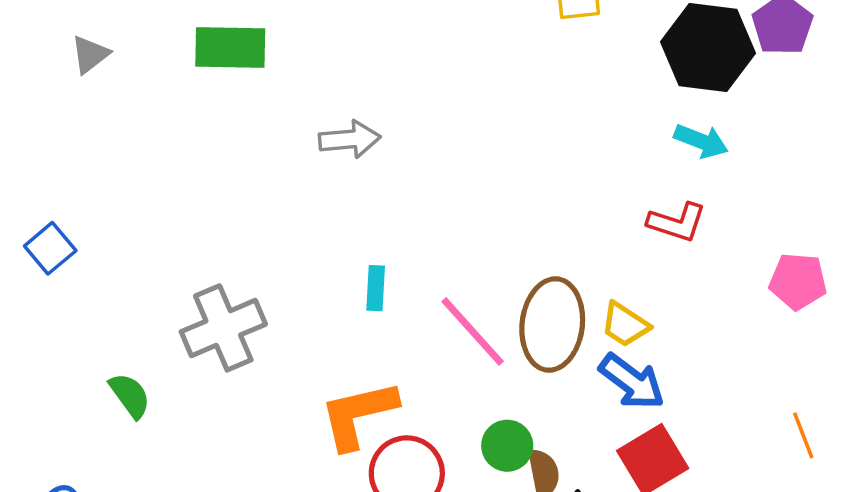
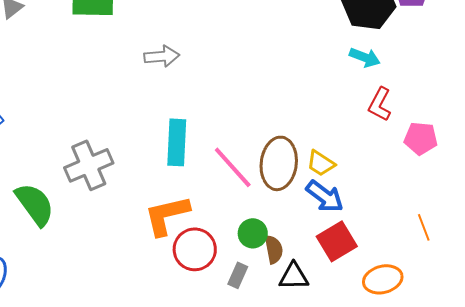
red L-shape: (677, 222) -> (380, 104), moved, turned 100
cyan rectangle: (376, 288) -> (177, 142), size x1.8
green semicircle: (130, 395) -> (35, 204), size x1.6

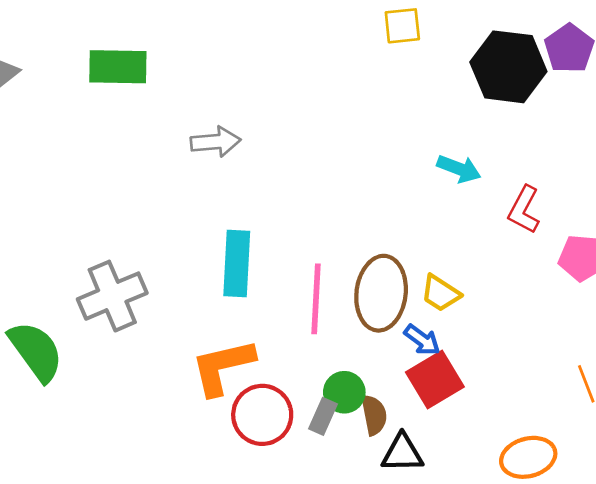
cyan arrow: (365, 57) -> (459, 169), moved
pink line: (233, 167) -> (316, 299), turned 45
blue arrow: (325, 196) -> (422, 340), moved, size x0.7
red square: (337, 241) -> (435, 380), moved
gray rectangle: (238, 275) -> (323, 416), moved

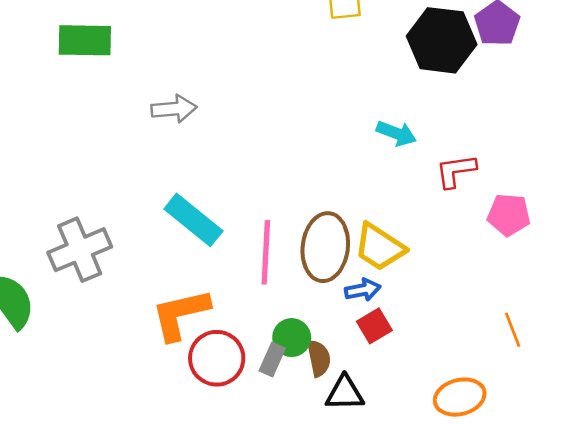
red L-shape: (524, 210) -> (456, 171), turned 54
cyan rectangle: (237, 263) -> (193, 220), turned -54
yellow trapezoid: (441, 293) -> (380, 247), size x1.4
blue arrow: (422, 340) -> (363, 290), turned -48
red square: (435, 380) -> (374, 326), size x0.7

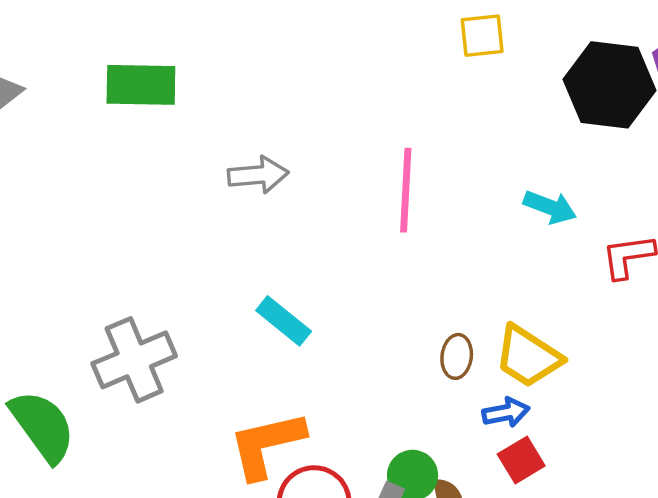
cyan rectangle: (193, 220) -> (284, 321), size x0.7
brown ellipse: (325, 247) -> (457, 356), size x0.5
pink line: (266, 252) -> (406, 190), moved

